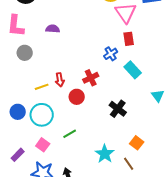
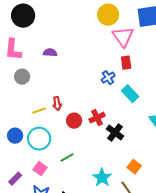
red cross: (91, 78) -> (97, 118), moved

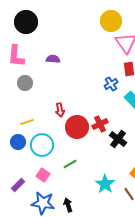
yellow line: (39, 111) -> (27, 122), moved
red circle: (74, 121) -> (77, 127), size x1.5

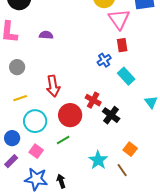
gray circle: (25, 83) -> (17, 67), moved
red arrow: (60, 110) -> (53, 86), size x1.5
red cross: (100, 124) -> (93, 100), turned -35
red circle: (77, 127) -> (70, 115), moved
blue circle: (18, 142) -> (12, 138), moved

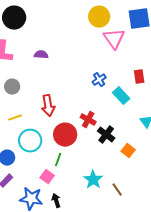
red rectangle: (122, 45) -> (139, 77), moved
green line: (63, 140) -> (58, 160), turned -40
orange square: (130, 149) -> (128, 151), moved
pink square: (36, 151) -> (47, 177), moved

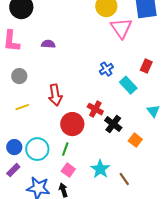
red rectangle: (139, 77) -> (146, 66), turned 32
cyan circle: (30, 141) -> (37, 149), moved
pink square: (47, 177) -> (68, 170), moved

